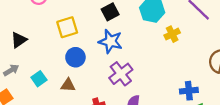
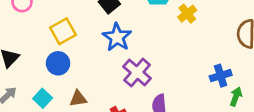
blue star: (110, 41) -> (117, 37), turned 30
blue circle: (75, 57) -> (58, 63), moved

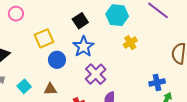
yellow cross: (187, 14) -> (130, 43), moved
blue circle: (58, 63) -> (57, 60), moved

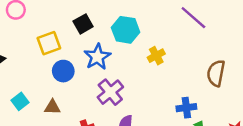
cyan hexagon: (117, 15) -> (126, 30), moved
black square: (80, 21) -> (83, 24), moved

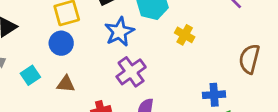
yellow cross: (156, 56) -> (185, 35), turned -36
blue circle: (63, 71) -> (61, 43), moved

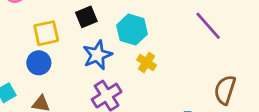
yellow cross: (185, 35) -> (147, 63), moved

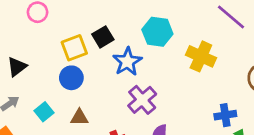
black square: (86, 17) -> (103, 37), moved
yellow cross: (147, 63) -> (201, 56), moved, size x1.5

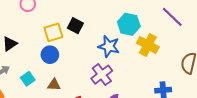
cyan hexagon: (157, 32) -> (129, 24), moved
black square: (103, 37) -> (75, 26), turned -35
blue star: (127, 62) -> (109, 46), moved, turned -30

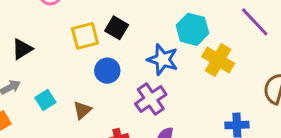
blue circle: (50, 55) -> (107, 71), moved
brown triangle: (54, 85) -> (82, 110), turned -48

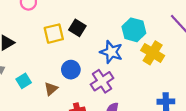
blue circle: (107, 71) -> (71, 70), moved

